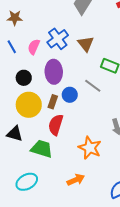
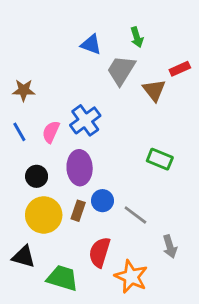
brown triangle: (86, 44) -> (154, 90), moved
gray line: (93, 86) -> (135, 215), moved
red semicircle: (56, 125) -> (100, 252), moved

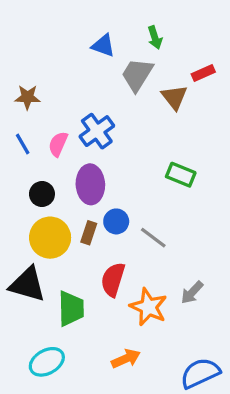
gray arrow: (170, 247) -> (192, 292), moved, turned 60
black triangle: (24, 257) -> (27, 284), size x1.4
green trapezoid: (62, 278) -> (71, 309), turned 72

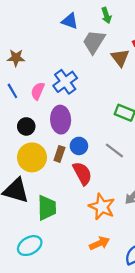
gray line: (153, 238) -> (114, 151), moved
red semicircle: (113, 280) -> (82, 173), moved, turned 135
orange arrow: (126, 359) -> (100, 243), moved

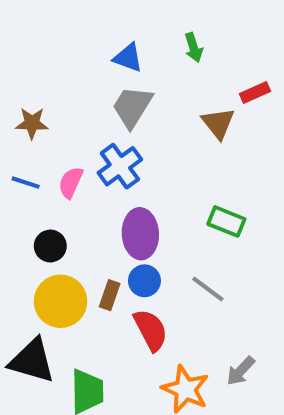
gray trapezoid: (94, 42) -> (132, 107), moved
blue line: (12, 91) -> (26, 183), turned -42
purple ellipse: (61, 120) -> (140, 234), moved

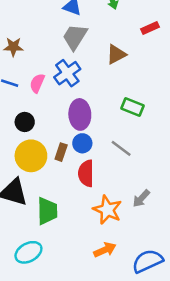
brown triangle: (218, 123) -> (116, 54), moved, turned 40
red semicircle: (151, 330) -> (86, 173), turned -152

